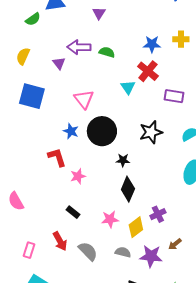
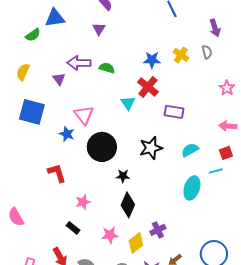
yellow cross: (181, 39) -> (181, 55), turned 35
blue star: (71, 131) -> (67, 134), moved
pink star: (78, 176) -> (83, 202), moved

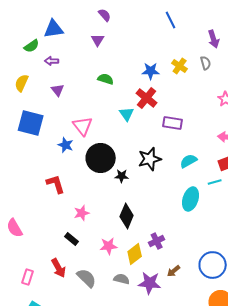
purple arrow: (79, 63) -> (52, 61), moved, size x0.6
black star: (123, 176) -> (122, 176), moved

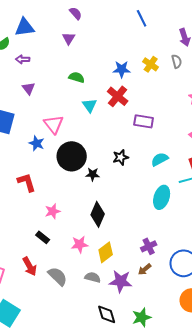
cyan triangle: (127, 114) -> (90, 105), moved
black star: (150, 159) -> (121, 157), size x0.7
purple cross: (157, 241) -> (149, 246), moved

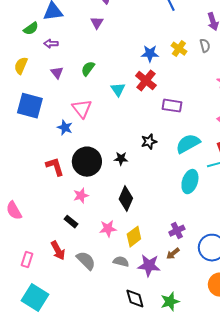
green semicircle: (77, 77) -> (88, 69), moved, turned -70
black circle: (72, 156) -> (87, 162), moved
cyan semicircle: (160, 159) -> (188, 144), size x1.4

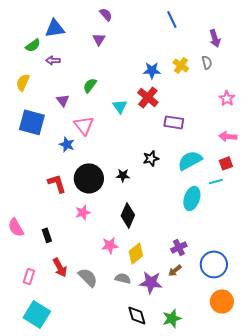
purple triangle: (57, 73) -> (63, 100), moved
black rectangle: (71, 222) -> (47, 235), moved, turned 32

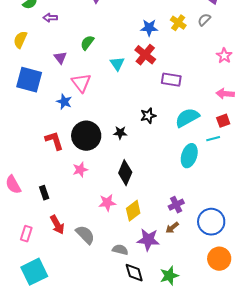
gray semicircle: (207, 62) -> (204, 20), turned -120
gray semicircle: (123, 278) -> (120, 250), moved
cyan square: (37, 314) -> (34, 272), turned 32

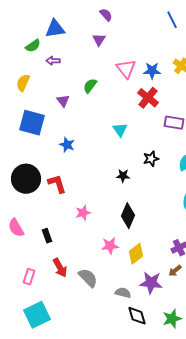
cyan triangle: (117, 64) -> (120, 130), moved
pink triangle: (81, 83) -> (126, 69), moved
black circle: (86, 136) -> (26, 179), moved

